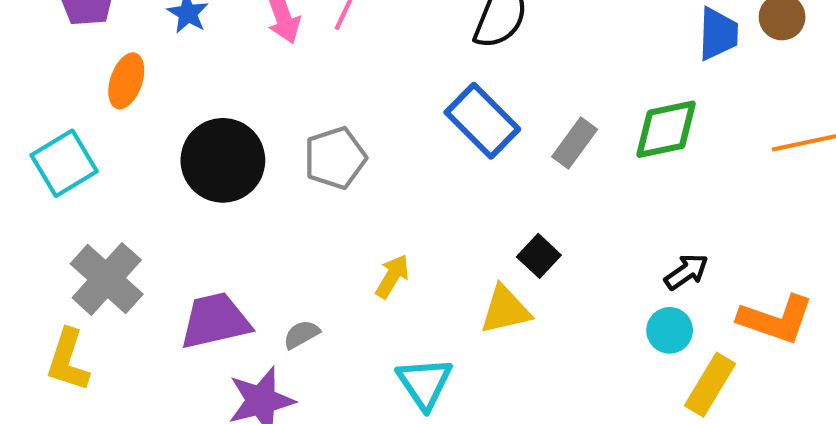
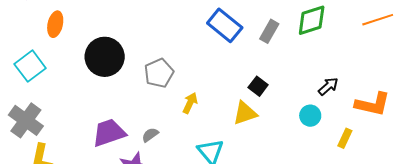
gray pentagon: (335, 158) -> (159, 73), moved
gray cross: (107, 279) -> (26, 120), moved
cyan circle: (670, 330) -> (310, 116), moved
yellow rectangle: (710, 385) -> (345, 138), size x0.7

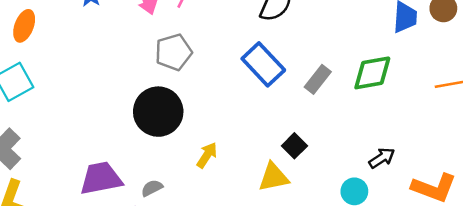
orange ellipse: (55, 24) -> (24, 26), moved
black circle: (105, 57) -> (158, 112), moved
gray pentagon: (159, 73) -> (173, 52), moved

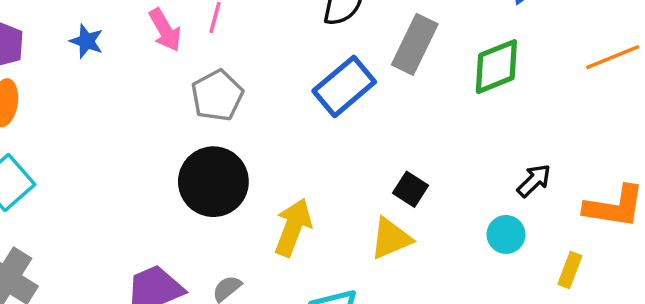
blue rectangle: (263, 64) -> (344, 86), turned -75
gray rectangle: (318, 79) -> (415, 44), moved, size x1.4
yellow arrow: (207, 155) -> (293, 227), size x1.5

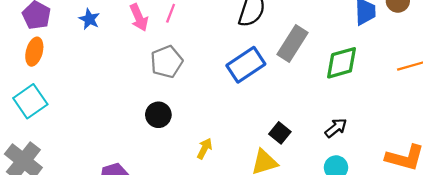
black arrow: (534, 181) -> (336, 128), moved
black circle: (213, 182) -> (158, 115), size x0.6
yellow arrow: (293, 227) -> (205, 149), size x0.6

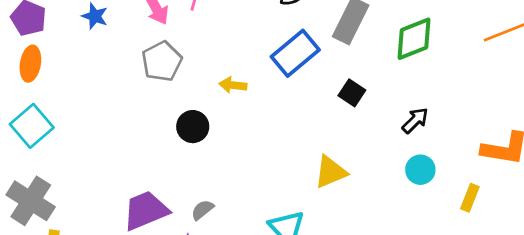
gray pentagon: (167, 62) -> (162, 61), moved
black square: (280, 133) -> (352, 93), moved
yellow arrow: (205, 149) -> (233, 85), moved, turned -105

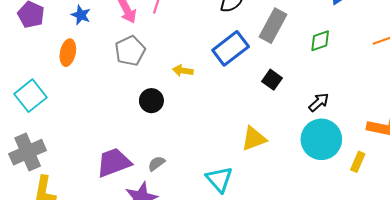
green diamond: (414, 39) -> (320, 41), size x0.7
orange ellipse: (30, 64) -> (68, 53), moved
cyan circle: (420, 170) -> (321, 139), size x1.8
gray cross: (31, 201) -> (28, 152), turned 32

